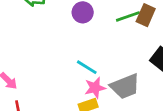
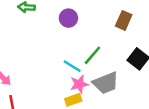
green line: (128, 16) -> (92, 55), moved, turned -30

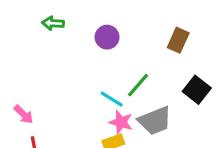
pink star: (79, 84) -> (121, 122), turned 30

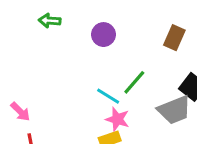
gray trapezoid: (155, 121) -> (174, 110), moved

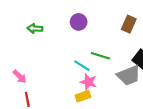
green arrow: (50, 21) -> (35, 28), moved
green line: (134, 82) -> (100, 56), turned 66

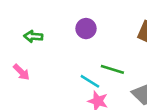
pink arrow: (20, 76) -> (21, 72), moved

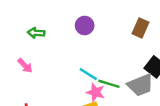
green line: (112, 69) -> (109, 84), moved

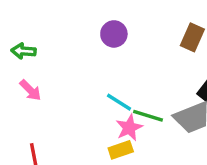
green arrow: (36, 33) -> (24, 51), moved
pink star: (96, 92) -> (129, 128), turned 30

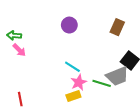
pink arrow: (30, 90) -> (19, 50), moved
green line: (148, 116) -> (102, 83), moved

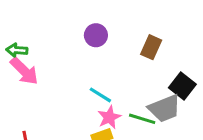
brown rectangle: (117, 27) -> (151, 47), moved
pink arrow: (19, 50) -> (24, 71), size x1.5

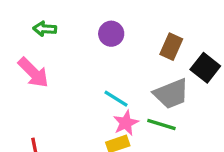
green arrow: (17, 50) -> (45, 29), moved
black square: (182, 86) -> (205, 68), moved
gray trapezoid: (165, 108) -> (171, 94), moved

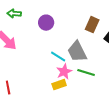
purple circle: (111, 34) -> (46, 23), moved
gray trapezoid: (171, 94) -> (77, 52), moved, turned 85

